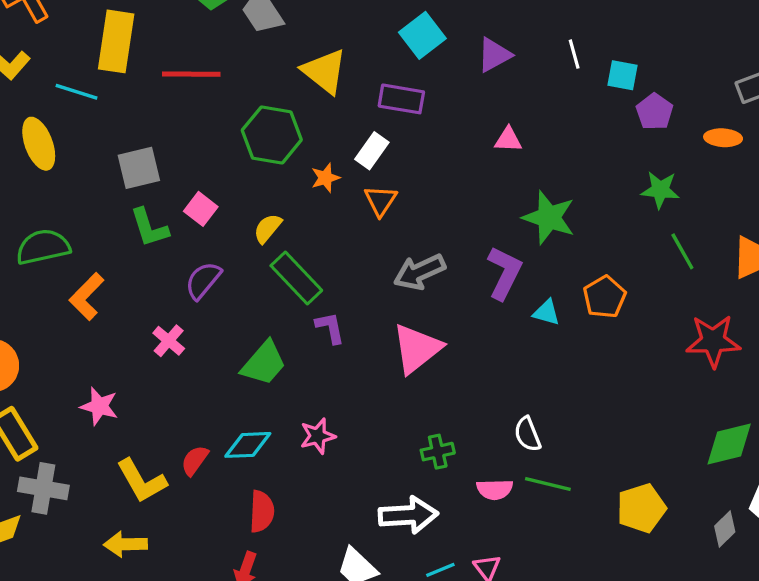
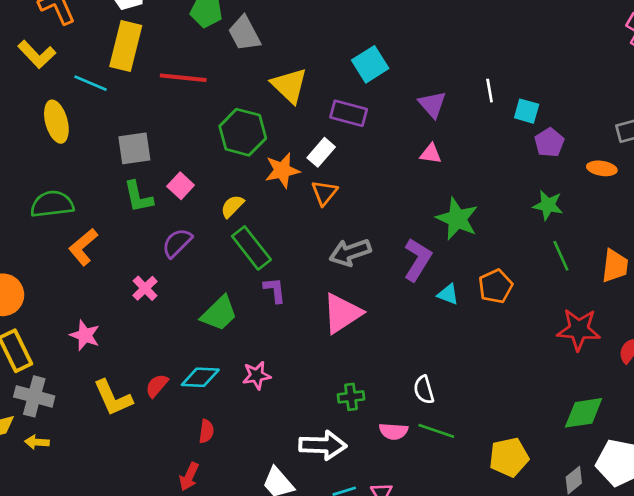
purple triangle: (494, 55) -> (432, 104), moved, turned -48
orange star: (325, 178) -> (282, 170), size x1.5
red semicircle: (262, 511) -> (206, 431), size x0.7
yellow arrow: (125, 544) -> (37, 442), moved, size x0.7

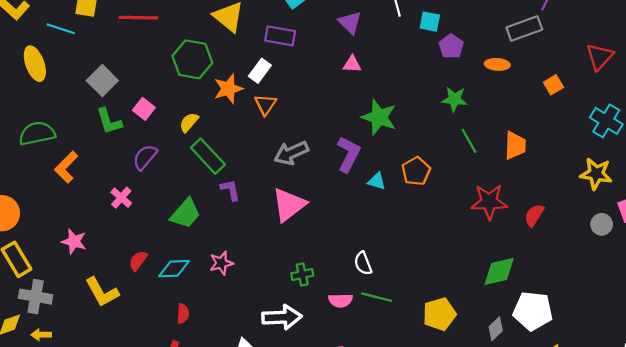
gray square: (134, 148) -> (102, 81), turned -32
red semicircle: (157, 386) -> (138, 261), moved

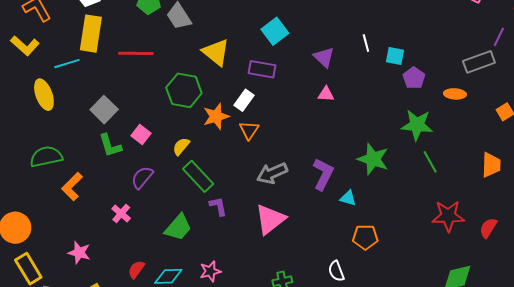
cyan line: (61, 29) -> (67, 64), turned -35
green star: (454, 99) -> (417, 125), size x1.4
green star: (379, 117) -> (373, 159), moved
orange trapezoid: (515, 145) -> (491, 165), moved
orange pentagon: (416, 171) -> (365, 237), moved, turned 30

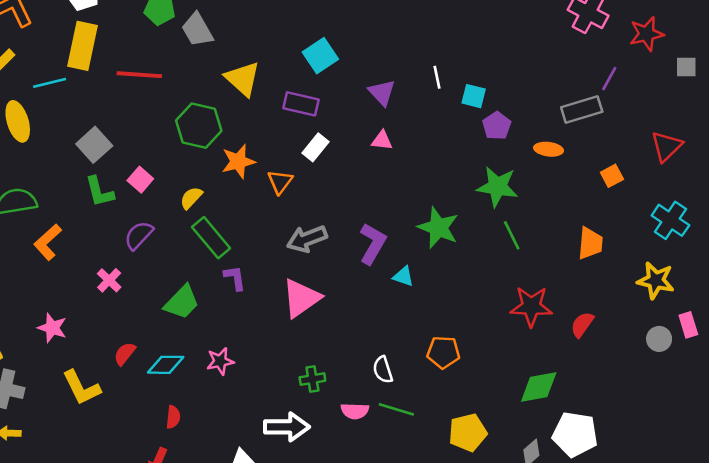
white rectangle: (244, 100) -> (316, 147), moved
orange pentagon: (365, 237) -> (443, 352), moved

